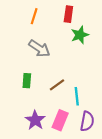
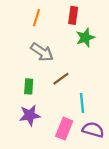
brown line: (57, 85) -> (61, 79), moved
purple star: (35, 120) -> (30, 115), moved, turned 30
purple semicircle: (87, 121) -> (93, 130), turned -84

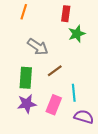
orange line: (36, 18) -> (24, 12), moved
green rectangle: (29, 86) -> (26, 78), size x1.5
pink rectangle: (64, 129) -> (54, 105), moved

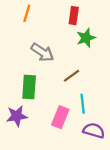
brown line: (55, 71) -> (71, 76), moved
purple star: (27, 104) -> (17, 116), moved

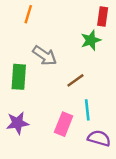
red rectangle: (74, 16) -> (103, 17), moved
green rectangle: (29, 87) -> (19, 77), moved

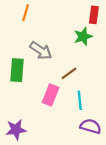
purple star: (18, 123) -> (16, 130), moved
pink rectangle: (64, 124) -> (51, 95), moved

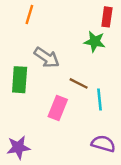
green star: (83, 37) -> (95, 42), turned 30
brown line: (69, 73) -> (79, 83), turned 63
cyan line: (80, 100) -> (100, 99), moved

